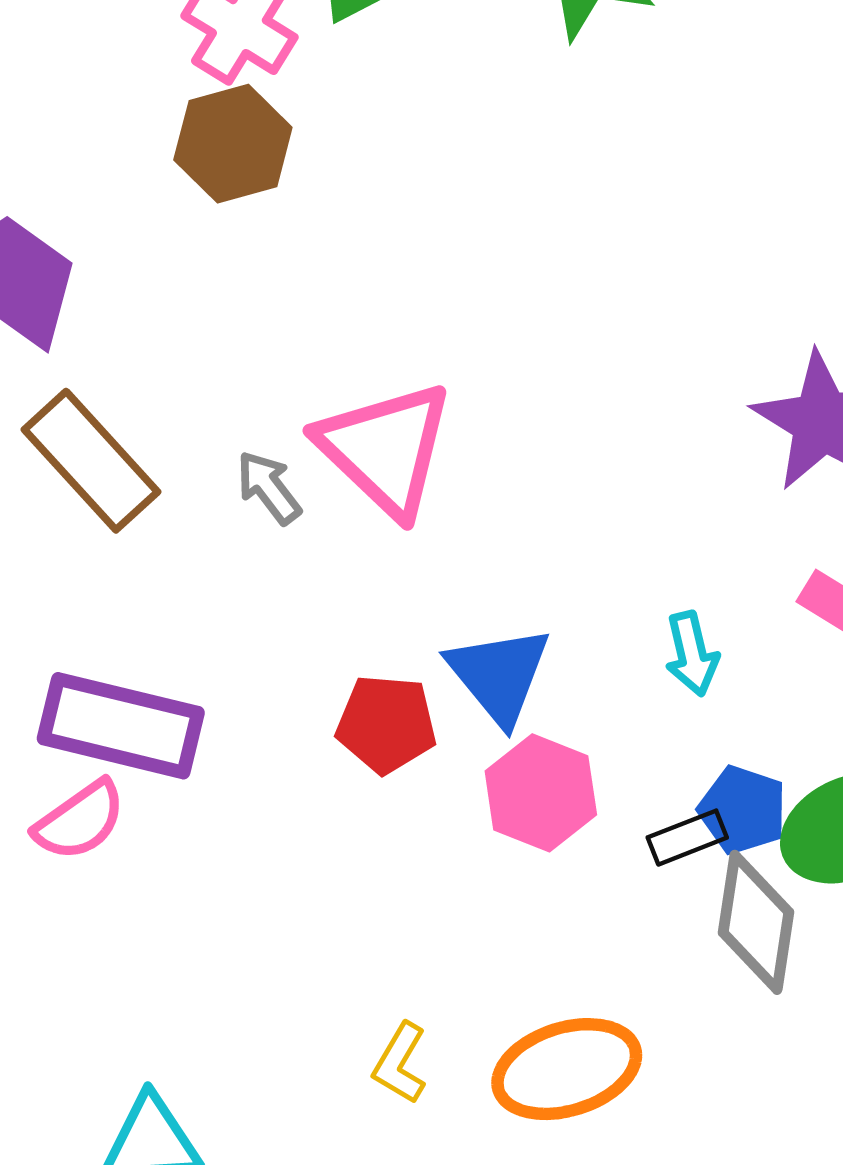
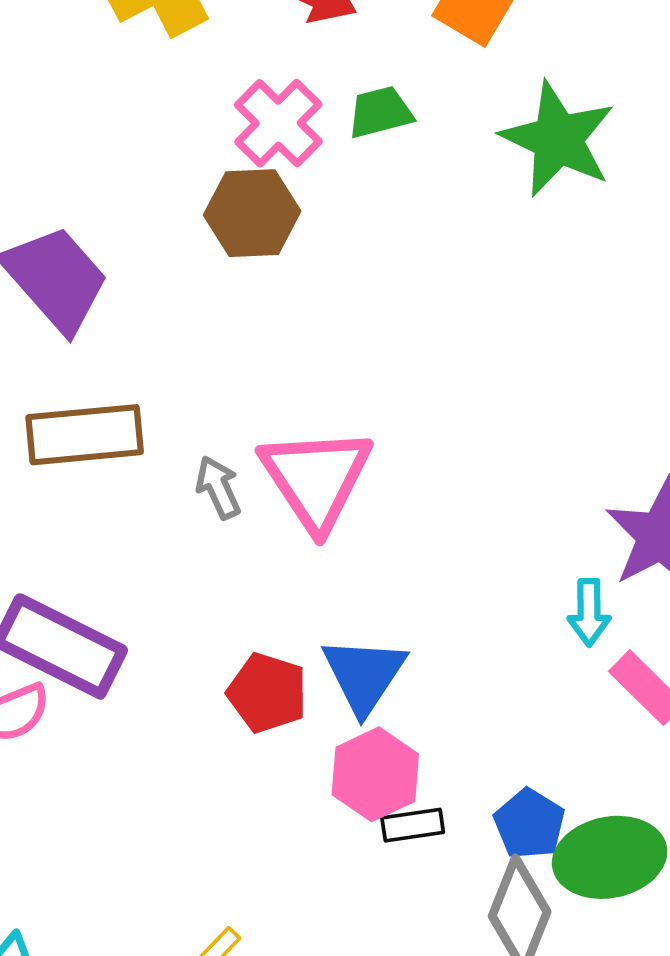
brown rectangle: (91, 461) -> (85, 435), turned -66
cyan arrow: (692, 654) -> (589, 612), moved
black rectangle: (687, 838) -> (413, 825), moved

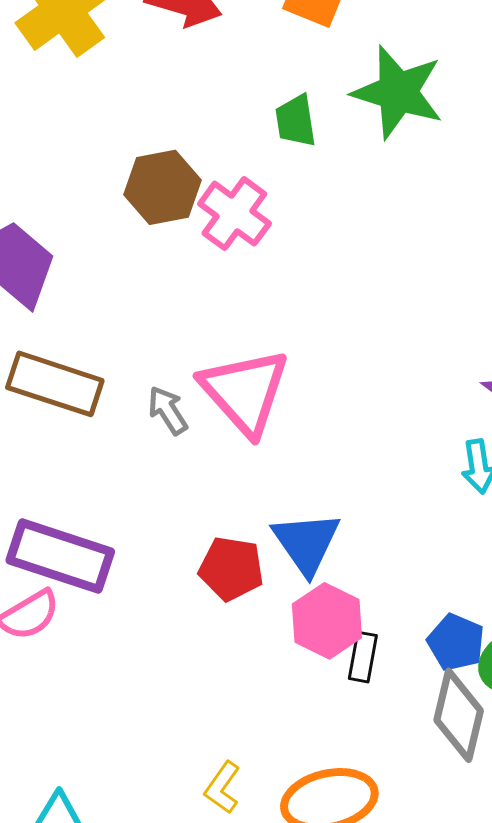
green trapezoid: (380, 112) -> (296, 121), moved, turned -76
pink cross: (278, 123) -> (234, 214), moved
brown rectangle: (85, 435) -> (55, 384), turned 32
black rectangle: (413, 825) -> (363, 657), turned -63

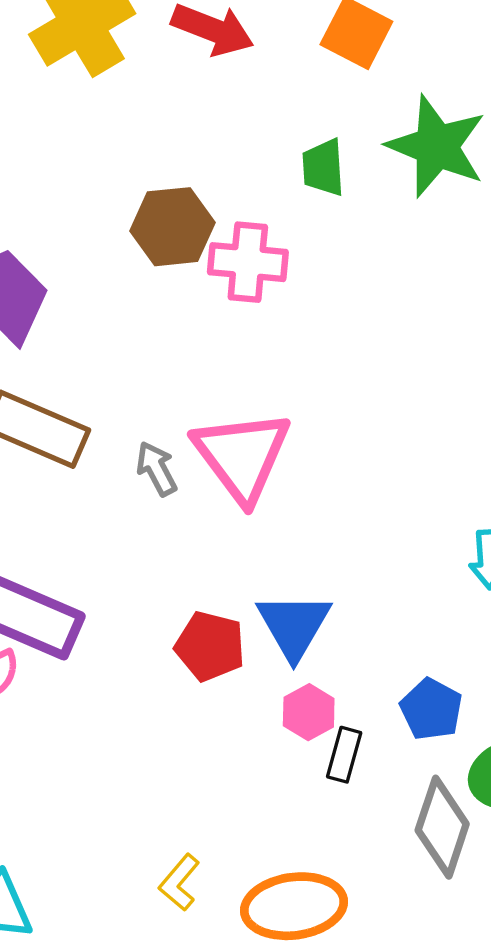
pink cross: (234, 214) -> (248, 262), turned -36
pink hexagon: (327, 621) -> (309, 712), size x0.7
blue pentagon: (456, 642) -> (431, 709), moved

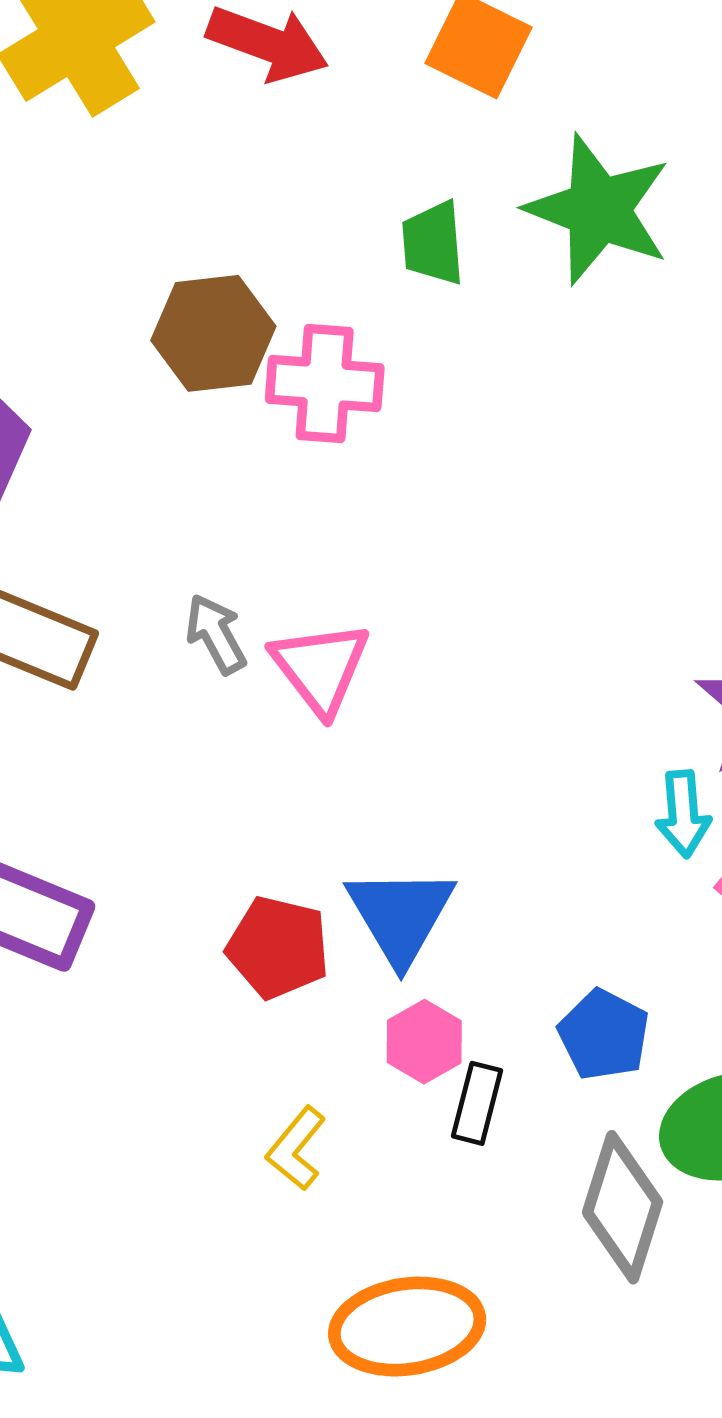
pink triangle: (242, 456) -> (320, 668), size x0.7
gray arrow: (157, 469) -> (216, 634), moved
yellow L-shape: (179, 882) -> (296, 1149), moved

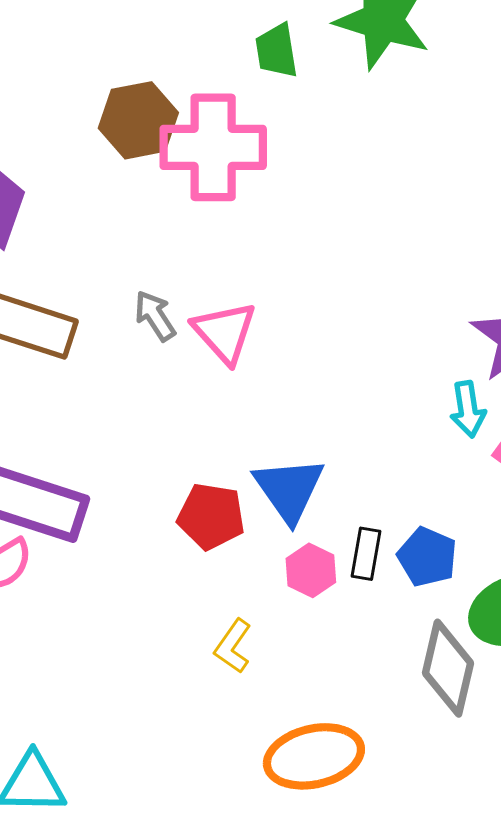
pink cross: (325, 383) -> (213, 147), size x1.4
black rectangle: (477, 1103) -> (366, 554), moved

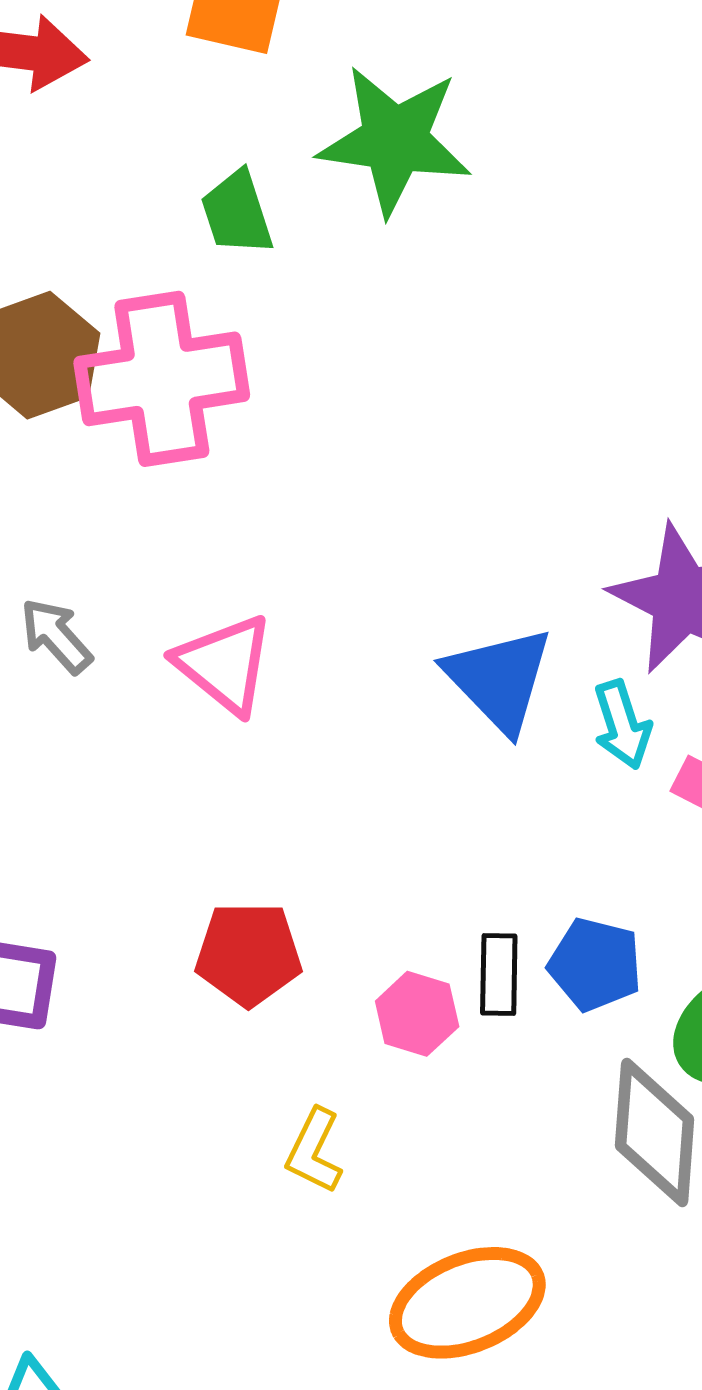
gray arrow: (155, 316) -> (56, 636), moved
blue triangle: (289, 489) -> (499, 679), moved

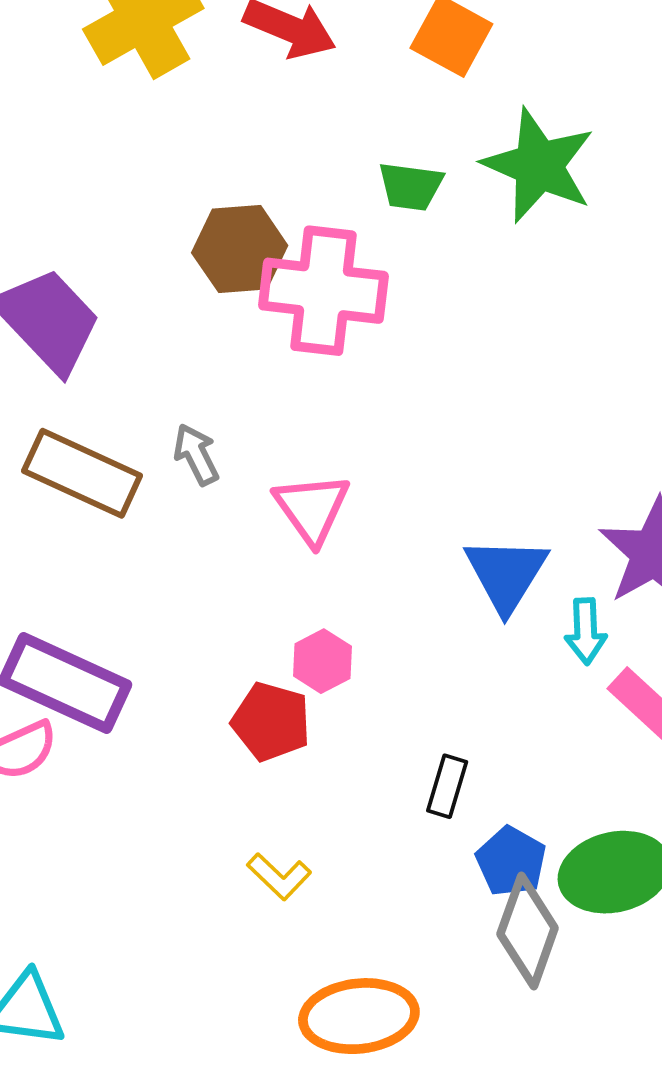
green trapezoid: (237, 213) -> (411, 186), turned -80
blue pentagon: (595, 964) -> (511, 861), moved
pink hexagon: (417, 1014) -> (322, 661), moved
yellow L-shape: (314, 1151) -> (279, 876), turned -88

